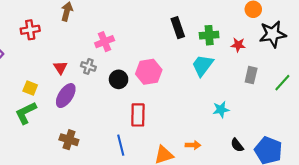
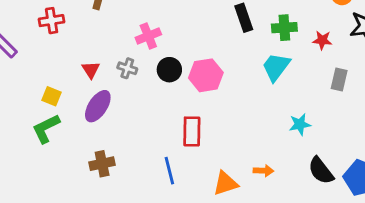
black circle: (119, 79) -> (169, 70), moved
brown cross: (69, 140) -> (102, 164), turned -30
black semicircle: (237, 145) -> (321, 171), size x1.5

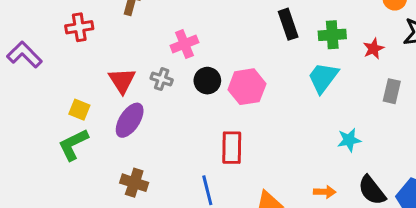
red star: (322, 40) -> (373, 49), turned -30
red triangle: (91, 70) -> (122, 81), size x1.4
brown cross: (102, 164) -> (134, 183), turned 30
orange arrow: (263, 171) -> (325, 192), moved

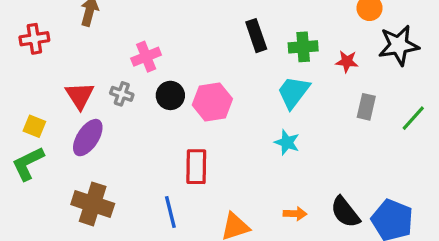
red star: (373, 49) -> (347, 61), turned 30
cyan star: (349, 140) -> (287, 142), moved, turned 30
brown cross: (134, 183) -> (93, 204), size x1.4

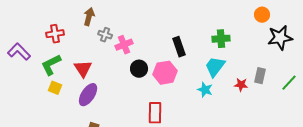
black rectangle: (256, 36) -> (179, 47), moved
red star: (347, 61) -> (241, 85), moved
gray cross: (122, 94) -> (105, 35), moved
cyan star: (287, 142) -> (205, 90), moved
green L-shape: (28, 163) -> (51, 65), moved

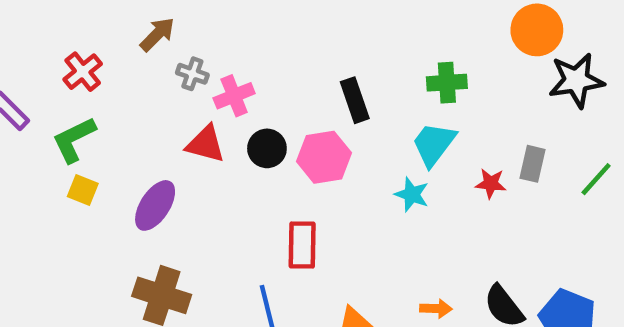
orange circle: (262, 15) -> (537, 30), size x1.5
brown arrow: (89, 17) -> (157, 34), turned 30
red cross: (55, 34) -> (83, 72), turned -30
red triangle: (83, 69) -> (206, 144), moved, turned -42

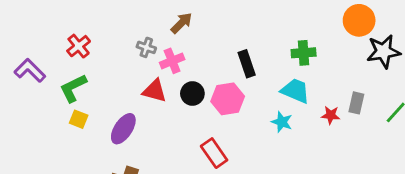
brown arrow: (157, 34) -> (182, 23), moved
cyan trapezoid: (434, 144) -> (295, 91), turned 76
red rectangle: (302, 245) -> (214, 153), turned -36

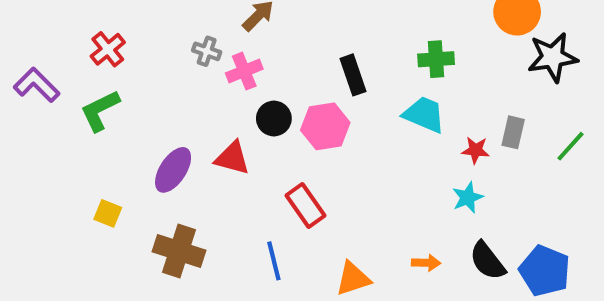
red triangle: (154, 91) -> (232, 158), moved
yellow square: (79, 119) -> (108, 213), moved
cyan star: (282, 122) -> (468, 198), moved, turned 30

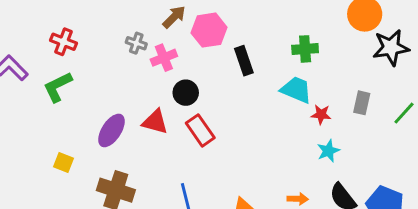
red cross: (108, 49) -> (63, 42), turned -30
pink hexagon: (325, 126) -> (209, 30), moved
red star: (476, 150) -> (321, 114), moved
red rectangle: (306, 205) -> (200, 130), moved

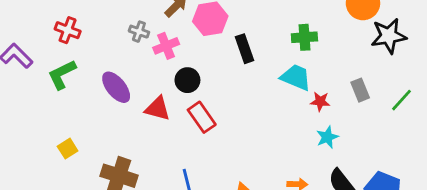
gray rectangle: (362, 103) -> (360, 90), turned -35
purple ellipse: (111, 130) -> (116, 87), moved, turned -72
yellow square: (63, 162) -> (68, 149), turned 36

